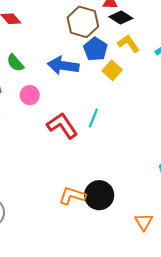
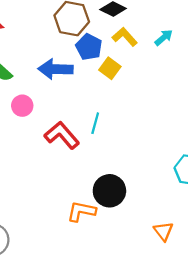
black circle: (99, 195) -> (109, 191), moved

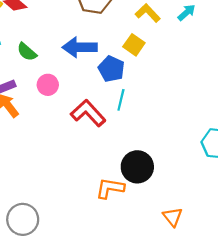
blue pentagon: (89, 47) -> (111, 69), moved
orange triangle: (163, 231) -> (173, 217), moved

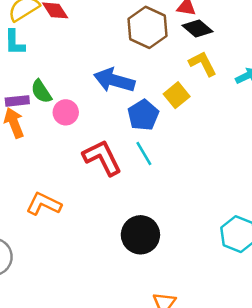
green semicircle: (27, 52) -> (41, 91), moved
cyan line: (121, 100) -> (144, 153), turned -60
orange L-shape: (110, 188) -> (44, 204), moved

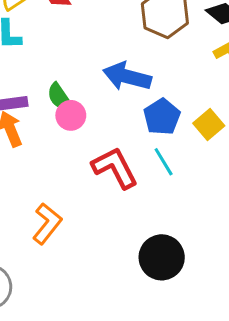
green semicircle: (41, 91) -> (59, 97), moved
yellow square: (177, 95) -> (209, 125), moved
orange L-shape: (44, 204) -> (47, 224), turned 104

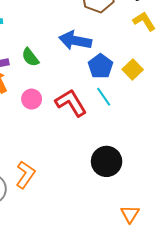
pink circle: (71, 115) -> (32, 99), moved
orange L-shape: (47, 224) -> (25, 175), moved

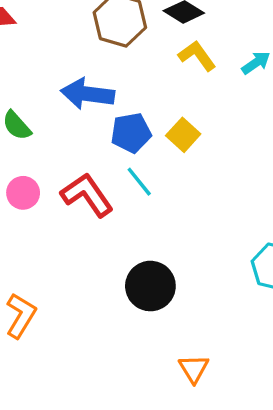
blue pentagon: (101, 66) -> (131, 133), turned 30

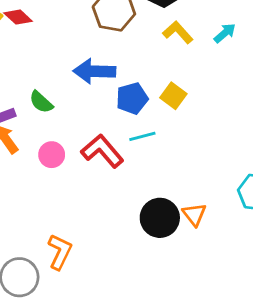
cyan line: (139, 182) -> (142, 136), turned -60
orange triangle: (194, 369) -> (194, 214), moved

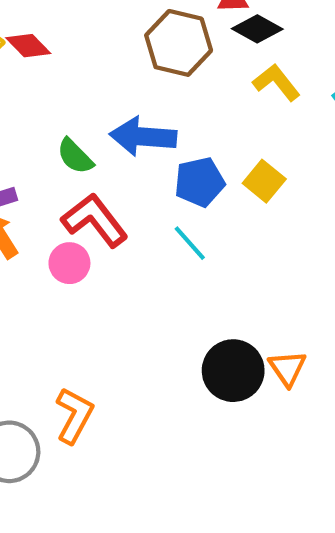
green semicircle: (41, 102) -> (75, 156), moved
cyan line: (142, 136) -> (190, 243), moved, turned 60
red L-shape: (102, 151) -> (95, 220), moved

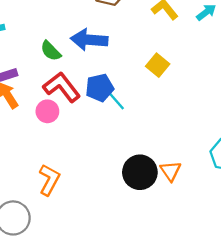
blue pentagon: (199, 182) -> (100, 88), moved
orange L-shape: (74, 415) -> (49, 180), moved

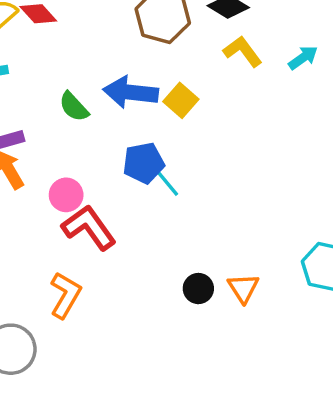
yellow square: (158, 65) -> (181, 100), moved
red L-shape: (62, 87) -> (89, 227), moved
black circle: (140, 172) -> (198, 289), size x0.6

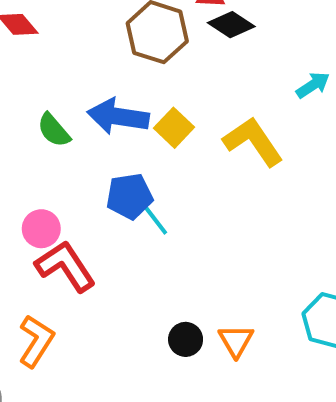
yellow L-shape: (243, 51) -> (253, 142), moved, size x1.4

